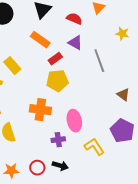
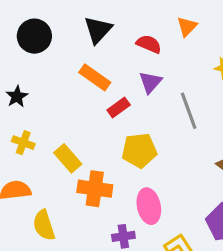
purple triangle: (75, 43) -> (150, 82), turned 42
yellow rectangle: (12, 66) -> (68, 158), moved
yellow pentagon: (57, 81) -> (139, 151), moved

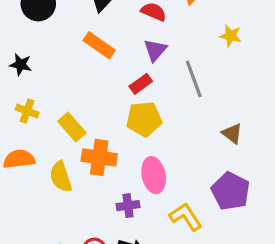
black star: (17, 96) -> (21, 65), turned -30
red rectangle: (119, 108) -> (141, 84), moved
yellow semicircle: (44, 225) -> (61, 177), moved

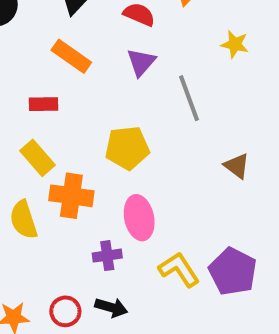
red rectangle: (141, 84) -> (43, 104), moved, turned 35
purple pentagon: (231, 191) -> (233, 272), moved

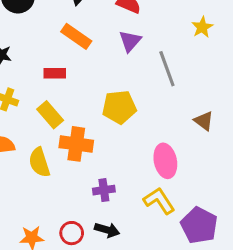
yellow star: (235, 44) -> (202, 27), turned 30
pink ellipse: (139, 218) -> (165, 161), moved
purple pentagon: (233, 272) -> (199, 225), moved

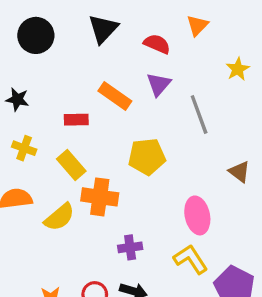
orange rectangle: (76, 36) -> (115, 96), moved
yellow semicircle: (39, 162) -> (59, 217), turned -112

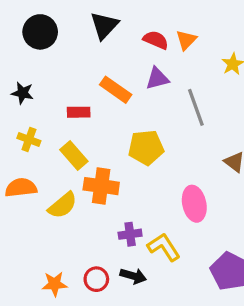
orange triangle: (197, 25) -> (186, 40), moved
purple triangle: (159, 84) -> (157, 78), turned 35
yellow L-shape: (191, 259) -> (164, 247), moved

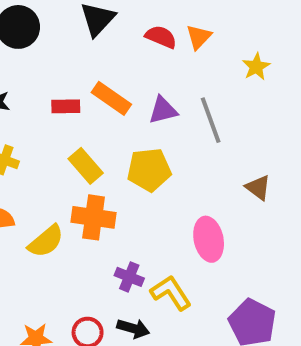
purple triangle: (157, 78) -> (163, 110), moved
red rectangle: (79, 112) -> (66, 106), moved
yellow rectangle: (74, 156) -> (86, 166), moved
purple cross: (130, 234) -> (129, 277), turned 30

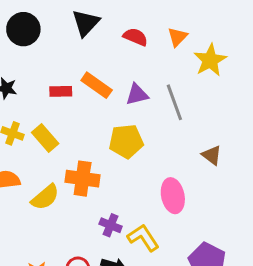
orange triangle: (199, 37) -> (177, 37), moved
yellow star: (256, 67) -> (210, 60), size x1.5
yellow rectangle: (86, 166) -> (45, 138), moved

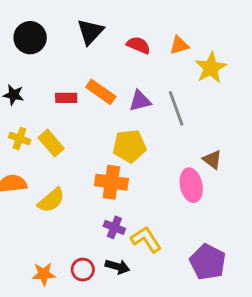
orange triangle: (177, 37) -> (179, 45), turned 30
orange cross: (83, 179) -> (111, 182), moved
pink ellipse: (173, 196) -> (191, 185), moved

